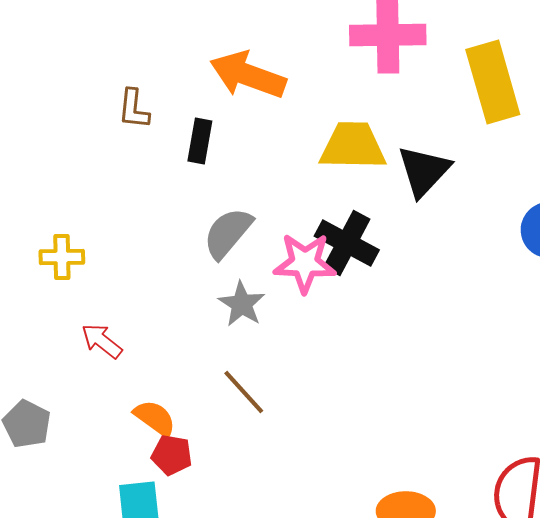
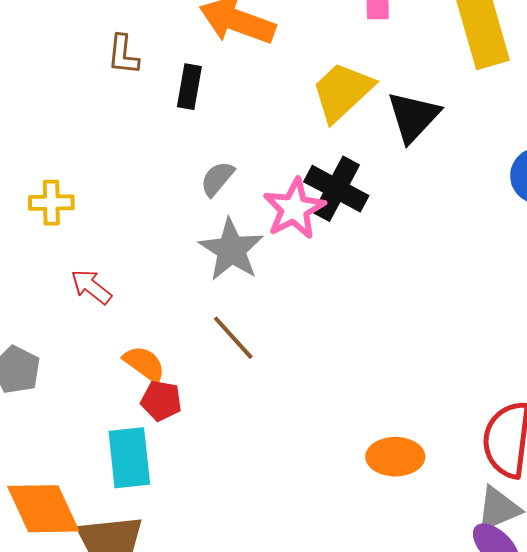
yellow trapezoid: (353, 146) -> (342, 92), turned -44
gray semicircle: (228, 233) -> (217, 179), size x0.7
pink star: (305, 263) -> (294, 209), turned -30
gray star: (242, 304) -> (231, 250), size x1.4

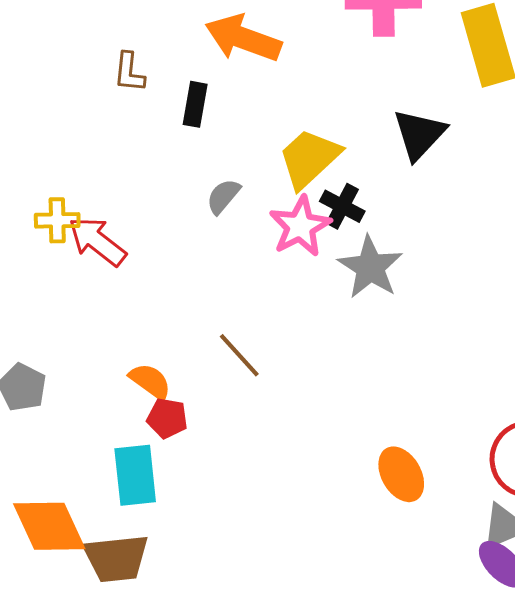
yellow trapezoid: (342, 92) -> (309, 158), moved
black cross: (336, 189) -> (342, 206), size x0.7
gray star: (231, 250) -> (370, 267), moved
red arrow: (91, 287) -> (97, 241), moved, size x1.4
orange ellipse: (395, 457) -> (401, 474), turned 60

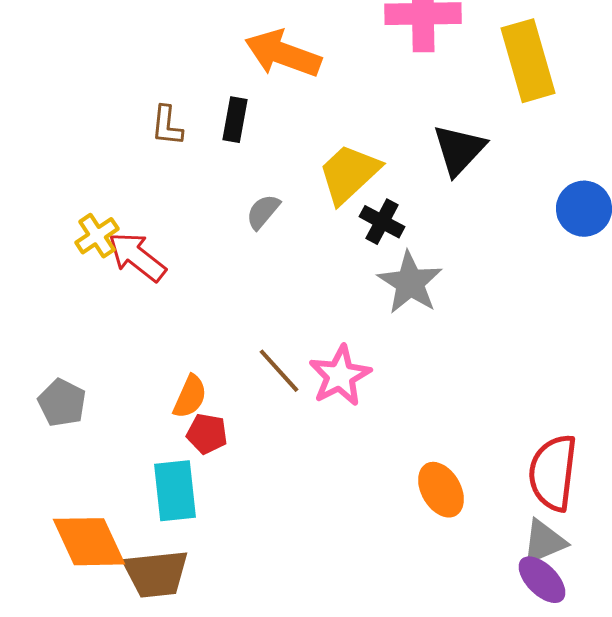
brown L-shape: (129, 72) -> (167, 126), moved
yellow cross: (57, 220) -> (97, 236), turned -33
pink star: (300, 226) -> (340, 376), moved
orange semicircle: (150, 381) -> (190, 397), turned 78

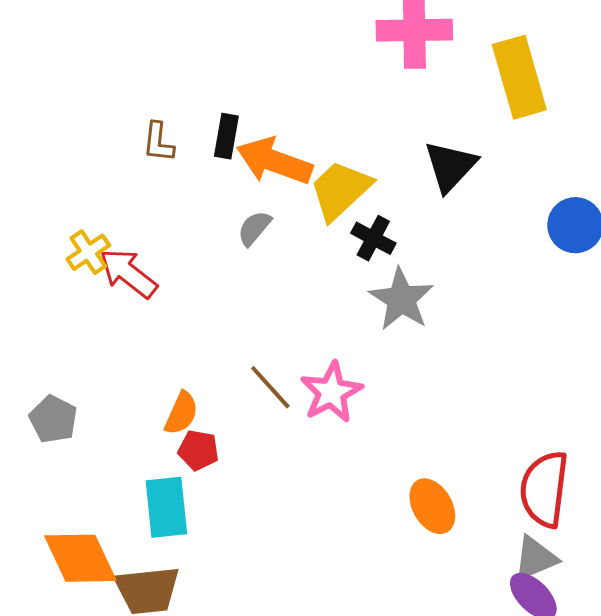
orange arrow: (283, 54) -> (274, 161), moved

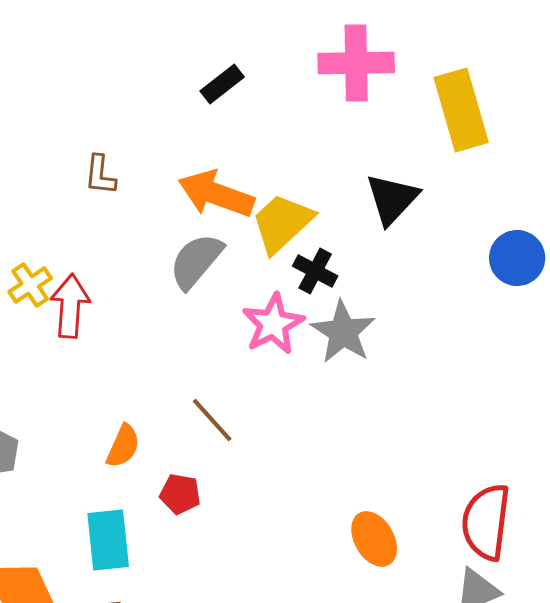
black rectangle: (226, 136) -> (222, 84), moved, turned 42
gray semicircle: (254, 228) -> (196, 261), size x1.6
red arrow: (128, 273) -> (70, 306), turned 56
pink star: (331, 392) -> (273, 324), moved
red pentagon: (198, 450) -> (180, 494), moved

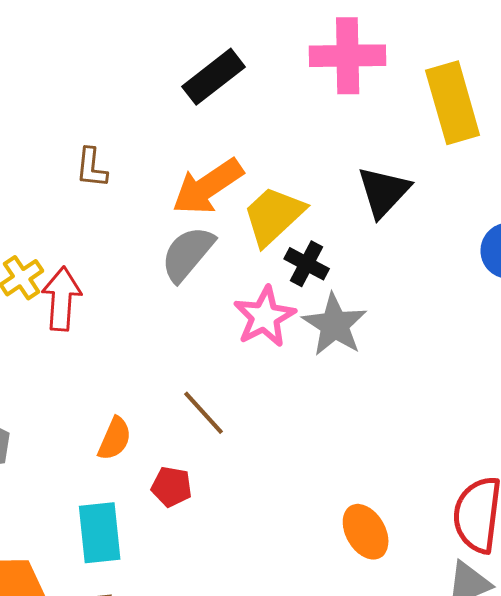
black rectangle: (222, 84) -> (214, 77), size x1.4
orange arrow: (216, 194) -> (208, 187), turned -54

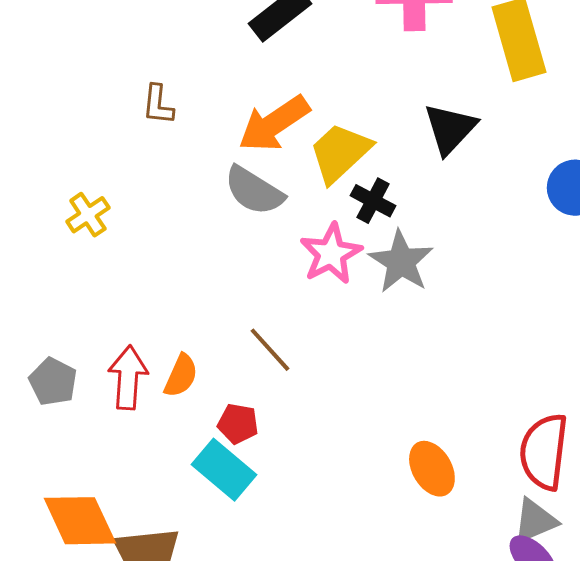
gray semicircle: (188, 254) -> (254, 191), turned -98
red arrow: (62, 299) -> (128, 378), moved
cyan rectangle: (100, 533) -> (224, 470), moved, turned -44

